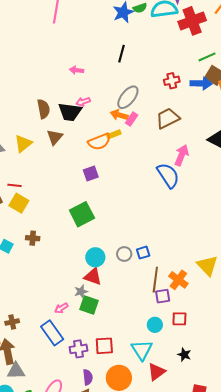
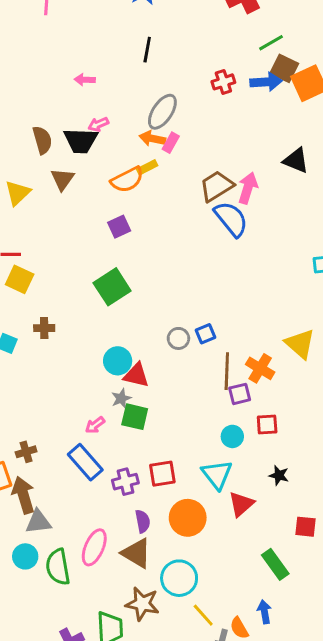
brown trapezoid: (168, 118) -> (217, 186), moved
cyan circle: (95, 257) -> (118, 361), moved

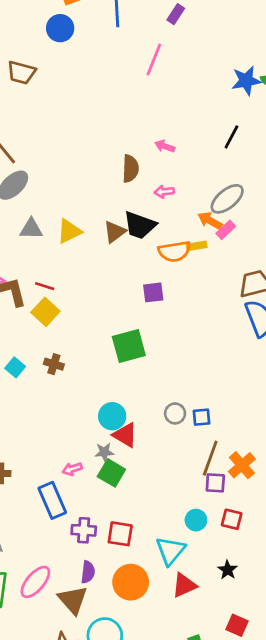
brown semicircle: (42, 140) -> (130, 169), moved
black trapezoid: (81, 141) -> (140, 225), moved

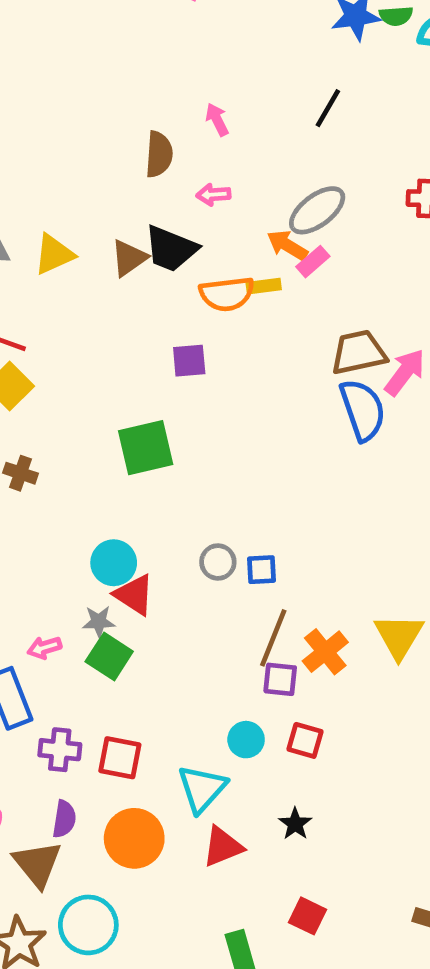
pink arrow: (165, 146) -> (217, 120), turned 42

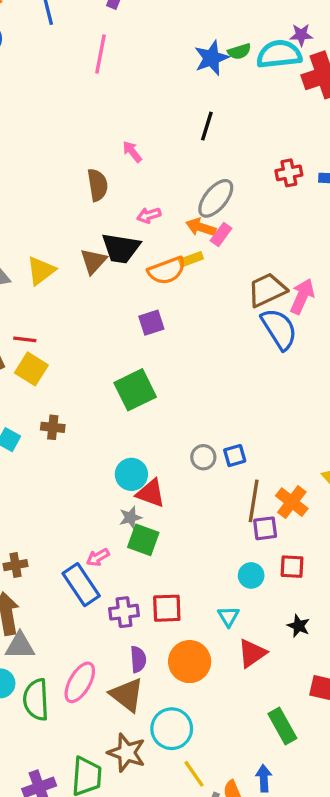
pink arrow: (213, 195) -> (149, 215), moved
pink arrow: (44, 648) -> (98, 557), moved
cyan triangle: (202, 789) -> (228, 616), size x0.6

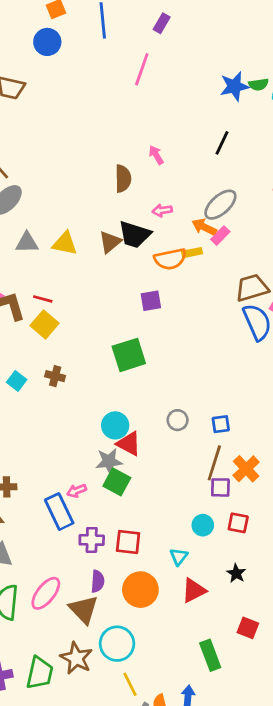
yellow triangle: (41, 271) -> (65, 243), turned 40
blue square: (235, 456) -> (221, 424), moved
gray star: (130, 517) -> (109, 461), size x1.4

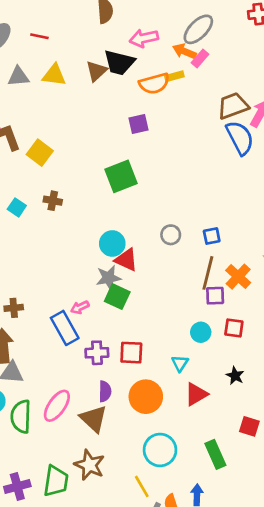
pink arrow: (162, 210) -> (144, 38), size x1.5
red line: (43, 299) -> (39, 36), moved
cyan circle: (117, 644) -> (160, 450), moved

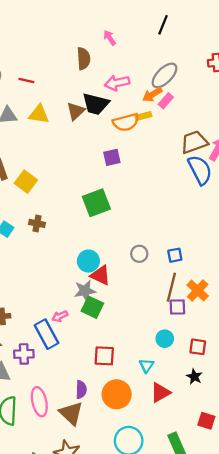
orange arrow: (184, 51) -> (152, 95), turned -54
red square: (234, 328) -> (198, 347), moved
purple cross: (97, 353) -> (24, 354), moved
pink ellipse: (57, 406) -> (39, 402), turned -48

